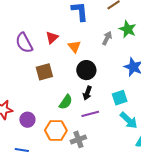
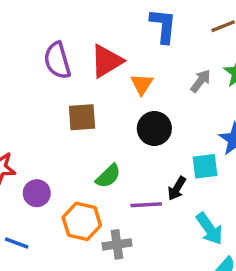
red triangle: (52, 38) -> (107, 61), size x1.5
black arrow: (87, 93) -> (177, 188), moved
cyan square: (120, 98) -> (205, 166), moved

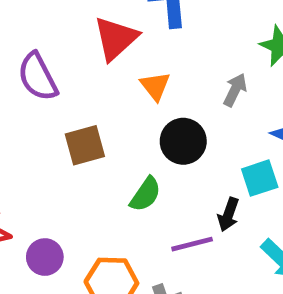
red triangle: (107, 61) -> (116, 38), moved
gray arrow: (201, 81) -> (235, 90), moved
green semicircle: (108, 176) -> (145, 194), moved

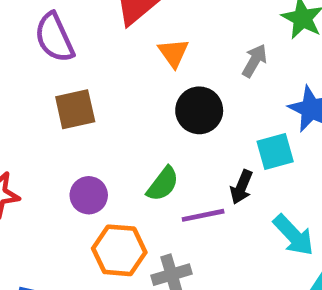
brown square: (85, 145) -> (75, 109), moved
green semicircle: (145, 194) -> (163, 184), moved
purple circle: (45, 257) -> (89, 195), moved

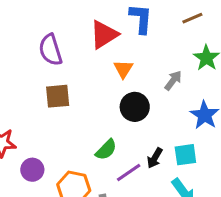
cyan square: (275, 152) -> (185, 155), moved
purple circle: (89, 195) -> (32, 170), moved
purple line: (203, 215) -> (129, 172), turned -30

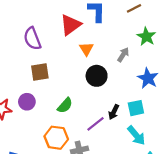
green semicircle: (106, 150) -> (65, 105), moved
purple circle: (32, 170) -> (27, 102), moved

